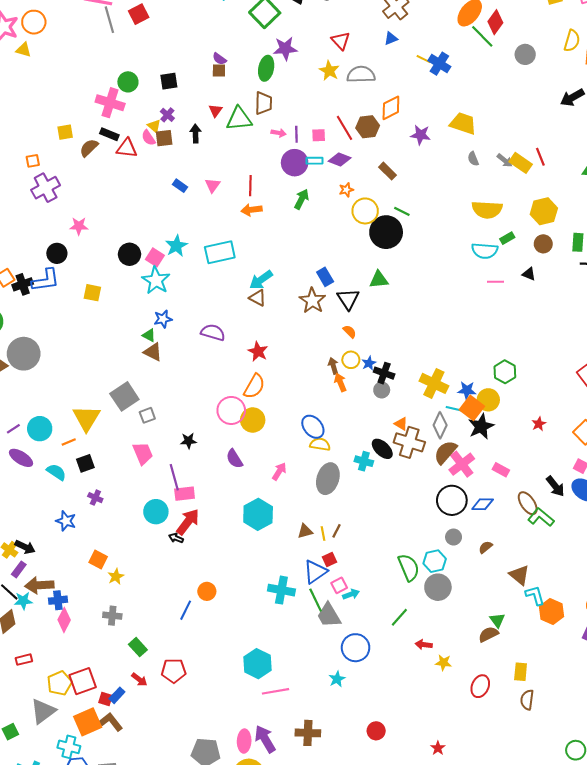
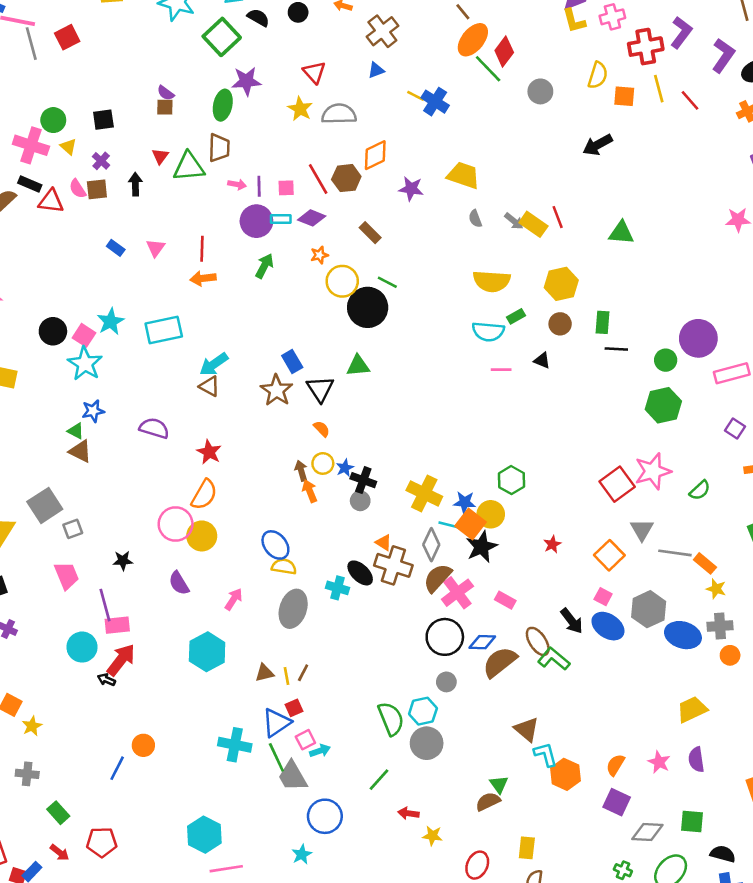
yellow triangle: (154, 126) -> (68, 147), moved
brown semicircle: (486, 547) -> (500, 662), moved, size x2.0

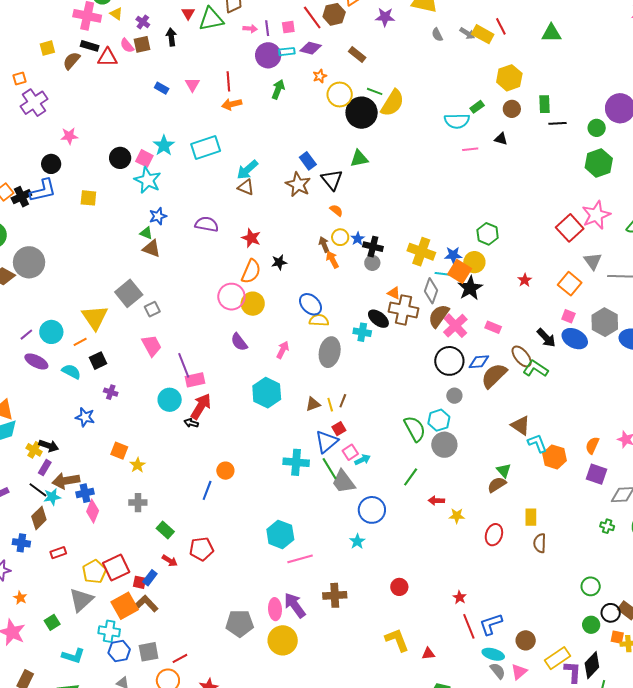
yellow semicircle: (492, 281) -> (393, 103), moved, turned -56
black star: (123, 561) -> (279, 262), moved

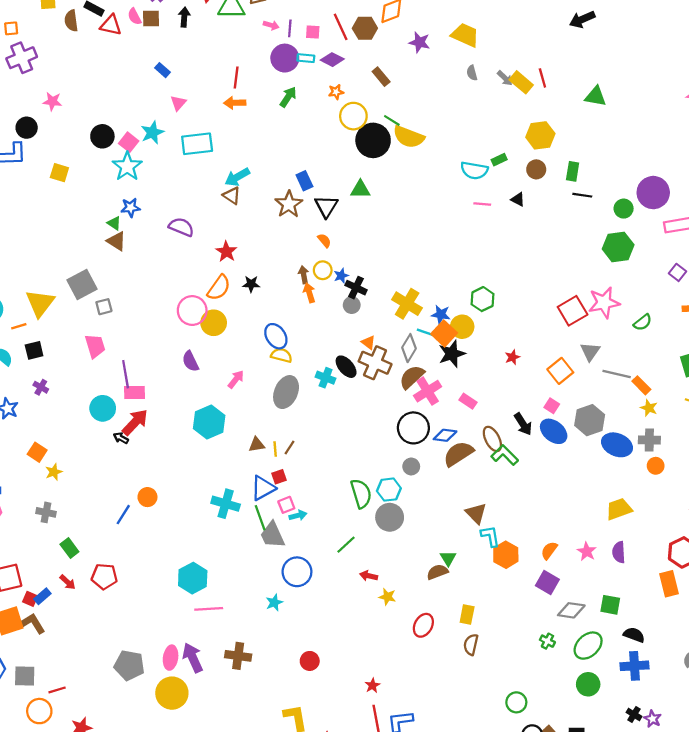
brown semicircle: (71, 61) -> (71, 21), turned -60
pink triangle: (192, 85) -> (178, 103), moved
yellow semicircle: (393, 103) -> (409, 137), turned 68

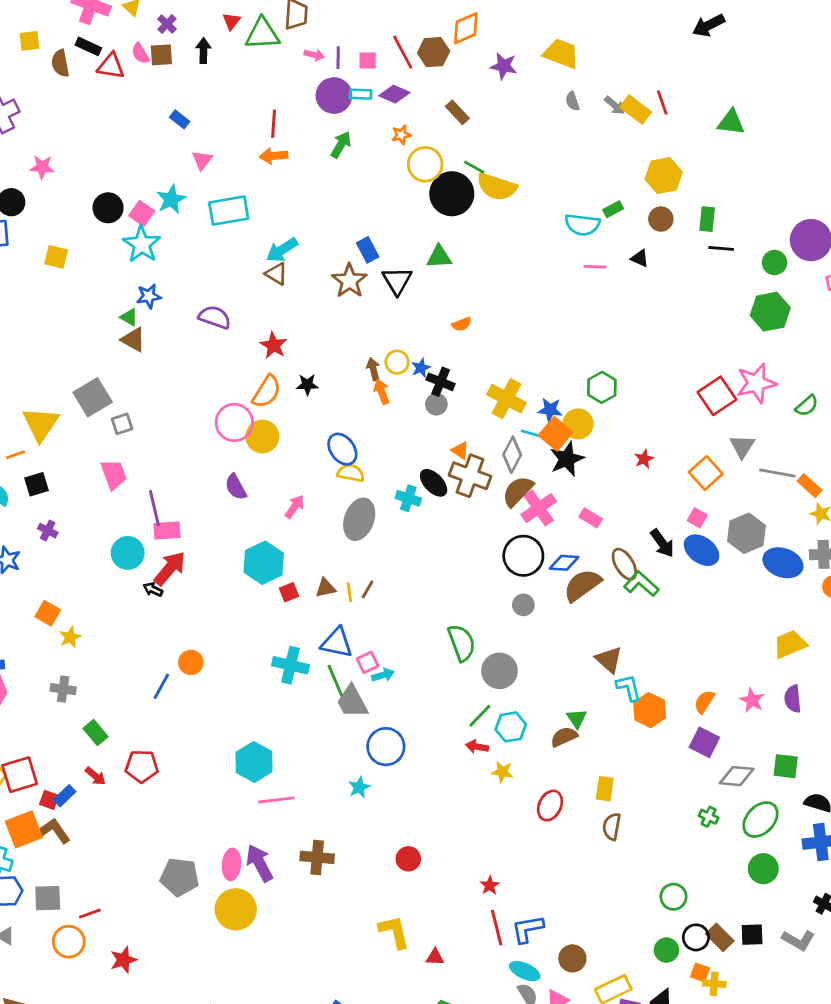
orange semicircle: (324, 240) -> (462, 324), moved, turned 112
red square: (279, 477) -> (289, 592), moved
blue triangle: (263, 488) -> (337, 643), turned 44
cyan hexagon: (389, 490) -> (511, 727), moved
green line: (346, 545) -> (480, 716), moved

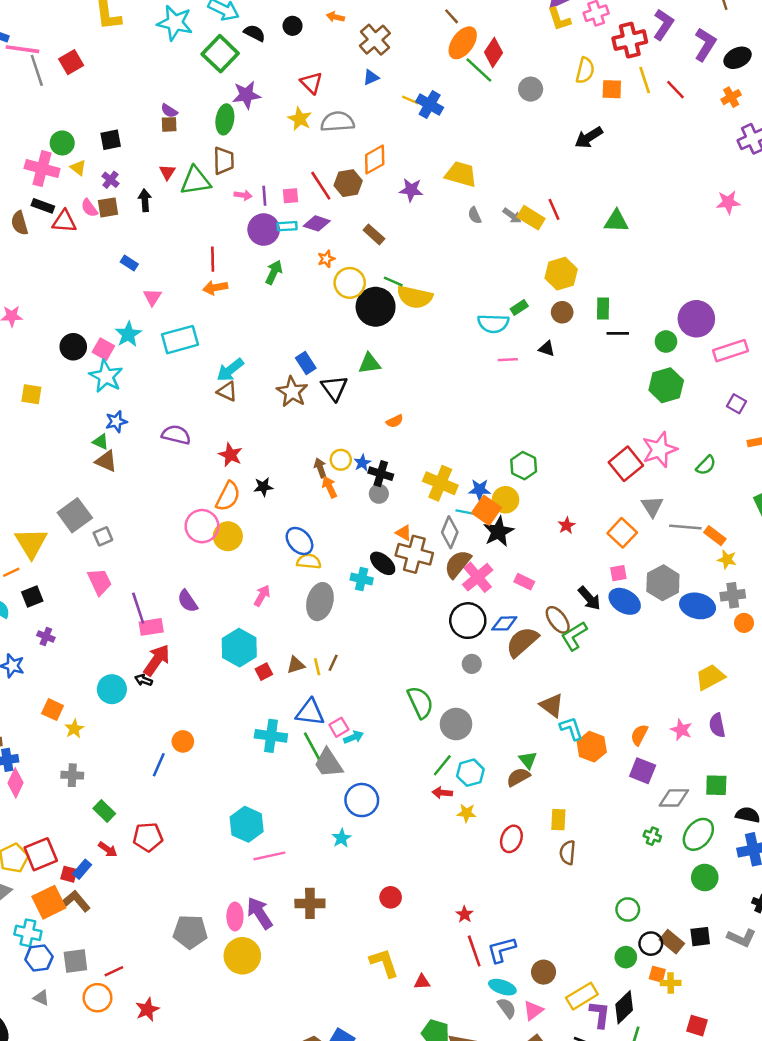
purple semicircle: (236, 487) -> (188, 601), moved
pink square: (697, 518) -> (618, 573), turned -35
cyan circle: (128, 553) -> (112, 689), moved
green L-shape: (641, 584) -> (574, 636), turned -68

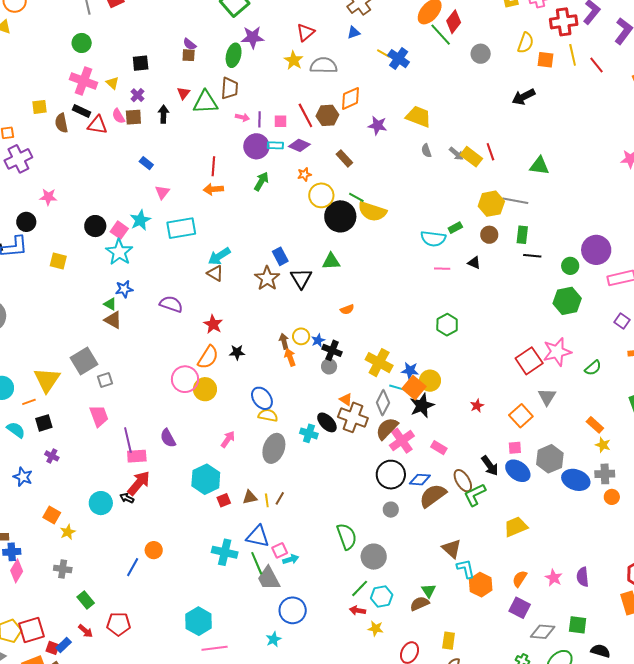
red triangle: (311, 83) -> (306, 32), turned 30
green circle: (62, 143) -> (82, 43), moved
green hexagon: (524, 466) -> (447, 325), moved
gray line: (685, 527) -> (515, 201), moved
yellow trapezoid: (710, 677) -> (516, 527), moved

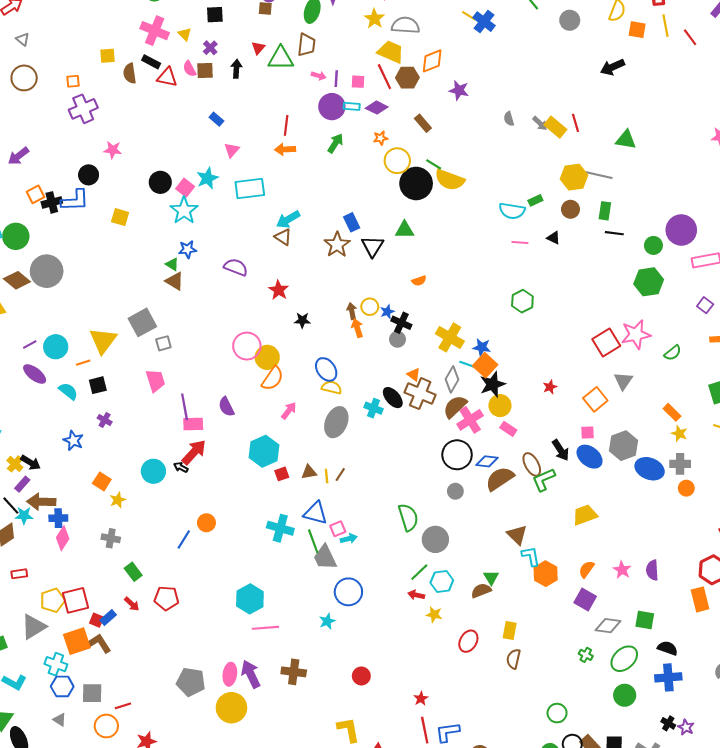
yellow trapezoid: (418, 117) -> (391, 52), moved
orange semicircle: (208, 357) -> (273, 379), moved
yellow circle: (430, 381) -> (500, 406), moved

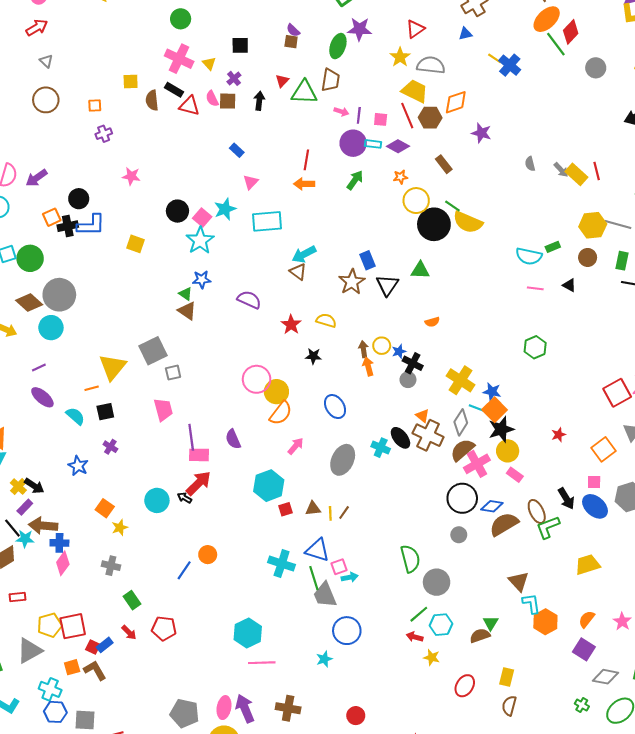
purple cross: (83, 109) -> (104, 134), size x0.6
black circle: (89, 175) -> (79, 199), moved
cyan circle: (56, 347) -> (51, 328), moved
yellow semicircle: (332, 387) -> (326, 321), moved
orange square: (77, 641) -> (72, 667), size x0.6

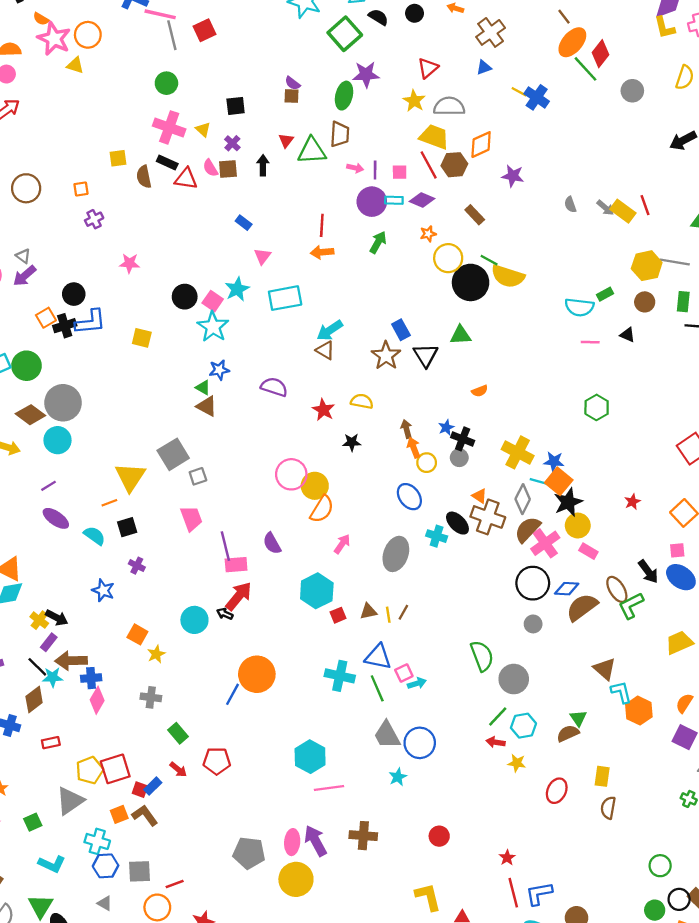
gray triangle: (46, 61) -> (23, 256), moved
yellow circle: (382, 346) -> (427, 463), moved
blue ellipse: (335, 407) -> (409, 497), moved
orange circle: (208, 555) -> (257, 674), size x1.8
gray trapezoid: (325, 595) -> (387, 735), moved

